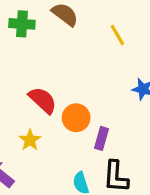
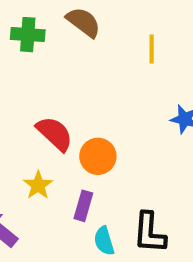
yellow line: (117, 35) -> (152, 49), turned 30
purple rectangle: (102, 138) -> (83, 206), moved

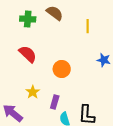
red semicircle: (55, 134) -> (28, 54), moved
orange circle: (98, 156) -> (62, 69), moved

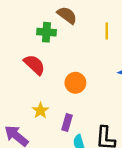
green cross: (28, 19) -> (46, 32), moved

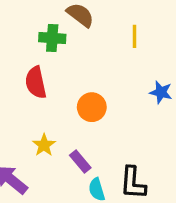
red semicircle: (34, 65) -> (36, 82), turned -145
purple rectangle: (67, 123) -> (80, 162), turned -56

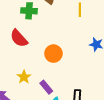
red semicircle: (36, 82) -> (19, 38), turned -30

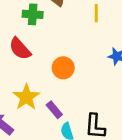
yellow star: (24, 77) -> (26, 97), size x1.5

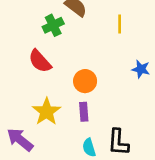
green cross: (33, 14) -> (53, 25), turned -30
purple rectangle: (54, 110) -> (84, 112), moved, turned 36

